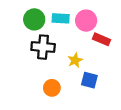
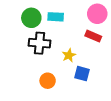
pink circle: (86, 21) -> (97, 14), moved

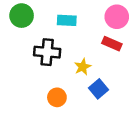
green circle: (31, 18) -> (22, 16), moved
blue square: (82, 74) -> (98, 89), turned 35

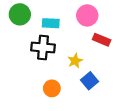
pink circle: (117, 17) -> (87, 15), moved
cyan rectangle: (67, 20) -> (51, 23), moved

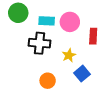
pink circle: (87, 15) -> (70, 22), moved
red rectangle: (102, 40) -> (93, 36), turned 70

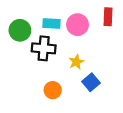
green circle: (18, 13) -> (20, 30), moved
red rectangle: (93, 36) -> (108, 17), moved

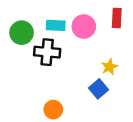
yellow star: (76, 62) -> (109, 67), moved
orange circle: (53, 90) -> (53, 110), moved

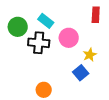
cyan rectangle: (56, 25) -> (46, 21), turned 35
pink circle: (84, 27) -> (69, 38), moved

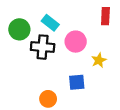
blue square: (81, 73) -> (77, 82), moved, turned 35

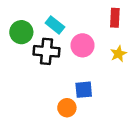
yellow star: (99, 60) -> (118, 54), moved
orange circle: (48, 99) -> (67, 108), moved

